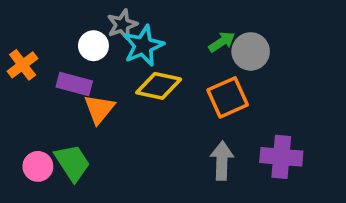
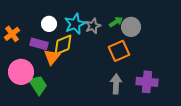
gray star: (122, 25) -> (93, 26), moved
yellow diamond: (159, 86) -> (63, 45), moved, turned -35
pink circle: (38, 166) -> (21, 72), moved, size x1.6

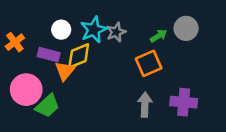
green arrow: (116, 22) -> (159, 36), moved
gray circle: (131, 27) -> (186, 28), moved
green trapezoid: (38, 85) -> (47, 106), turned 80

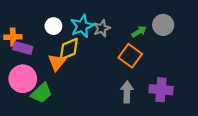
orange cross: (15, 42) -> (13, 37), turned 35
purple rectangle: (49, 55) -> (23, 48), moved
orange square: (149, 63) -> (130, 56), turned -30

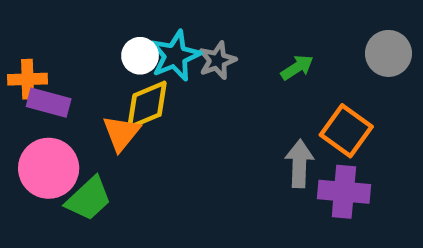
gray circle: (163, 25) -> (388, 53), moved
white circle: (53, 26) -> (140, 56), moved
orange square: (130, 56) -> (346, 131), moved
gray arrow: (127, 92) -> (299, 164), moved

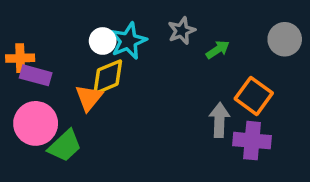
gray star: (217, 60) -> (182, 31), moved

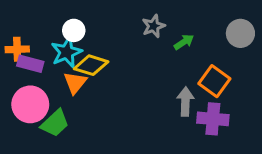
white circle: (103, 41) -> (74, 30), moved
cyan star: (128, 41) -> (66, 52), moved
yellow diamond: (108, 77) -> (91, 65), turned 40

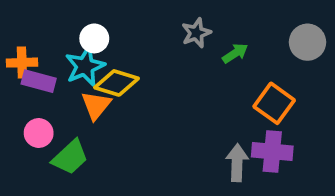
gray arrow: (185, 101) -> (237, 163), moved
pink circle: (30, 104) -> (39, 133), size x0.6

